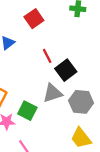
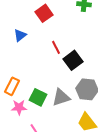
gray triangle: (53, 93) -> (61, 97), moved

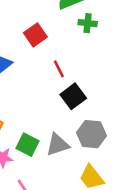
red line: (56, 47) -> (59, 69), moved

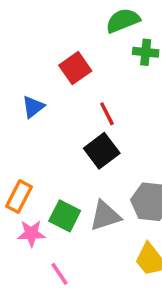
black square: (73, 96) -> (102, 151), moved

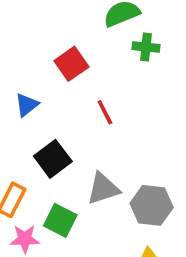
black square: (102, 151) -> (53, 159), moved
gray triangle: (105, 216) -> (103, 189), moved

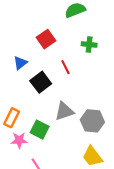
green cross: (146, 47) -> (89, 44), moved
black square: (53, 159) -> (41, 82), moved

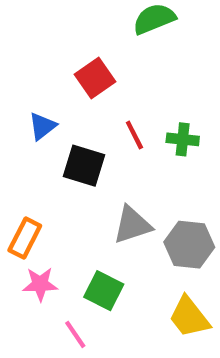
green cross: (89, 44) -> (183, 139), moved
black square: (41, 82) -> (84, 166), turned -36
green square: (40, 130) -> (104, 291), moved

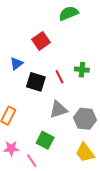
red line: (134, 135) -> (59, 77), moved
pink star: (40, 284) -> (11, 148), moved

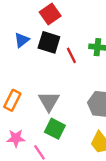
black square: (36, 82) -> (49, 42), moved
gray triangle: (58, 110) -> (49, 101), moved, turned -42

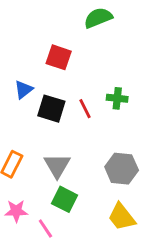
red square: (50, 14) -> (59, 57), turned -36
black square: (49, 42) -> (51, 109), moved

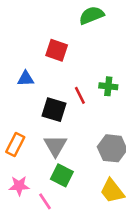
blue triangle: (24, 90) -> (26, 79), turned 36
black square: (51, 109) -> (54, 110), moved

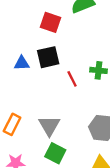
red square: (57, 50) -> (50, 22), moved
black square: (54, 110) -> (48, 57), moved, turned -30

